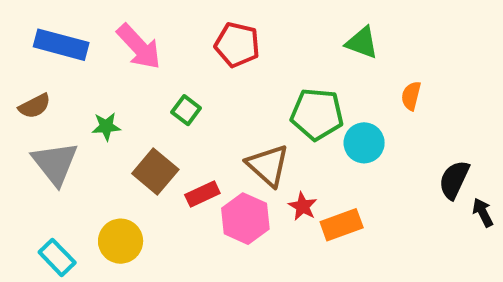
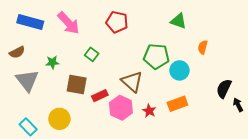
brown square: (155, 172) -> (77, 85), turned -30
red star: (303, 206) -> (149, 111), moved
orange rectangle: (342, 225) -> (177, 104), moved

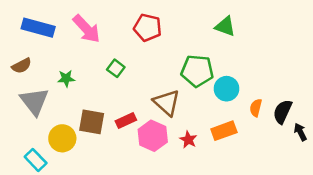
orange semicircle: (203, 47) -> (256, 108), moved
brown square: (77, 85) -> (92, 122), moved
yellow circle: (59, 119) -> (62, 138), moved

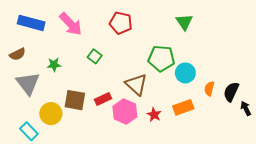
green triangle: (225, 26) -> (184, 22), turned 36

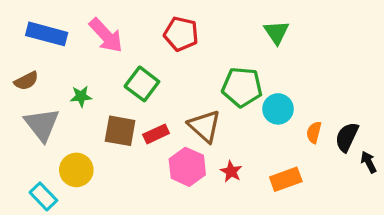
green square: (95, 56) -> (142, 84), size x1.5
red rectangle: (103, 99) -> (156, 134), moved
brown square: (75, 100) -> (120, 131), moved
orange rectangle: (183, 107) -> (286, 179), moved

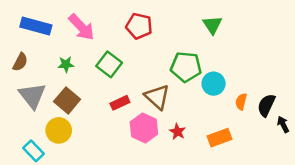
brown semicircle: (26, 81) -> (20, 62), turned -36
green star: (81, 96) -> (66, 64), moved
brown square: (120, 131) -> (67, 100), moved, turned 30

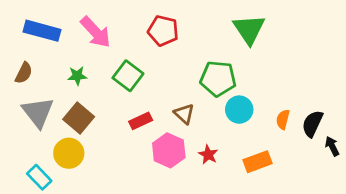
green triangle: (212, 25) -> (249, 29), size x1.4
cyan circle: (214, 84) -> (239, 110), moved
brown triangle: (157, 97) -> (184, 114), size x0.7

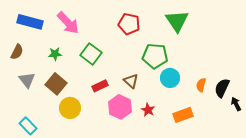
red pentagon: (163, 31) -> (129, 24), moved
gray triangle: (38, 112) -> (27, 80), size x0.7
yellow circle: (69, 153) -> (70, 108), moved

